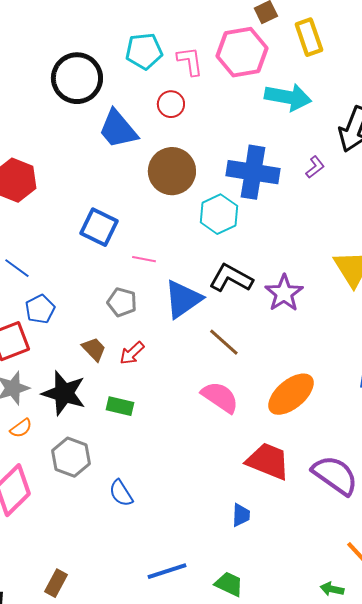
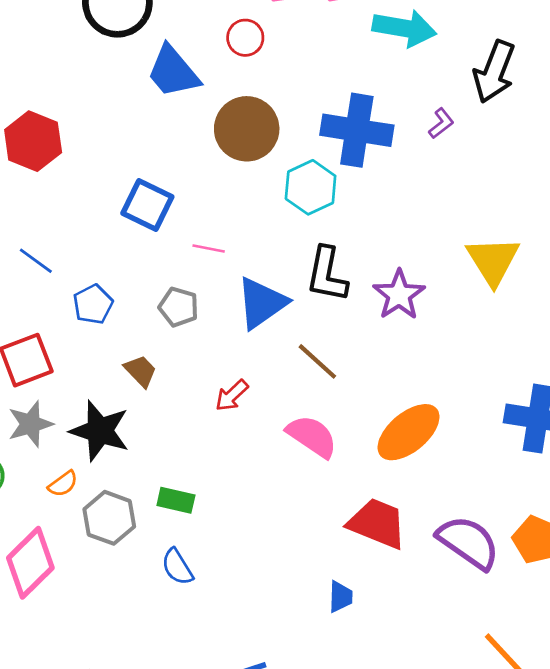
black L-shape: (231, 278) -> (327, 274), turned -108
blue pentagon: (40, 309) -> (93, 304), moved
red arrow: (132, 353) -> (232, 395), moved
green rectangle: (120, 406) -> (176, 500), moved
orange semicircle: (21, 428) -> (63, 484), moved

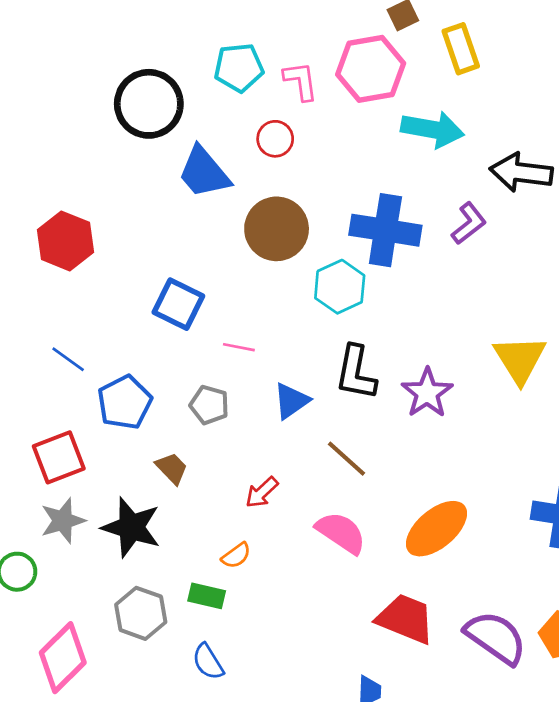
black arrow: (494, 72) -> (521, 172), turned 76
purple L-shape: (441, 123) -> (469, 223), size x1.4
blue triangle: (262, 303) -> (291, 401), size x0.7
blue pentagon: (93, 304) -> (125, 402), size x1.4
orange semicircle: (63, 484) -> (236, 556), moved

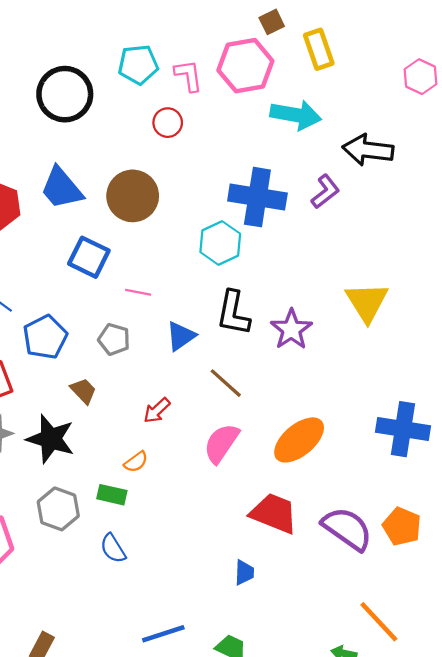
blue trapezoid: (204, 172) -> (62, 188), moved
brown circle: (277, 229) -> (133, 196), moved
pink semicircle: (341, 533) -> (221, 443), turned -90

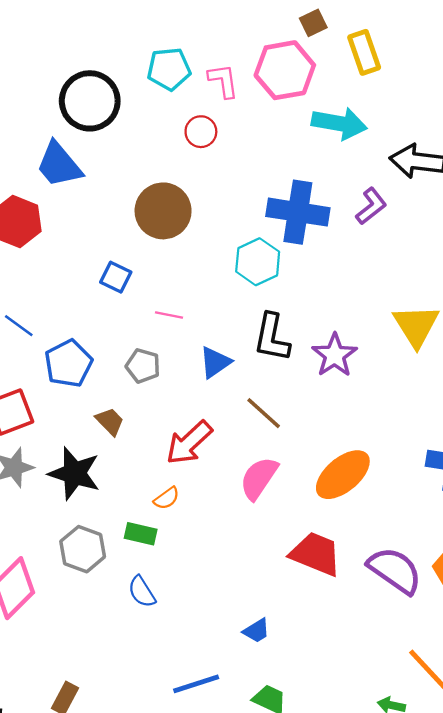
blue trapezoid: (62, 188) -> (59, 165), moved
blue square: (89, 257) -> (116, 277), size x0.7
red arrow: (157, 410) -> (189, 443), size x1.6
blue trapezoid: (244, 572) -> (256, 631), moved, turned 56

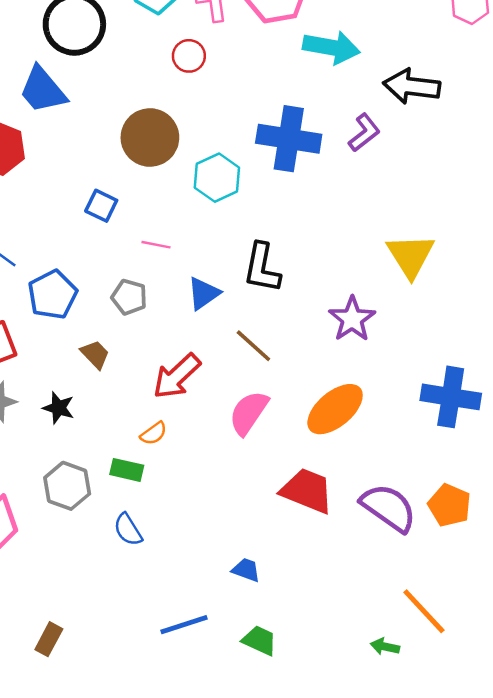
cyan hexagon: (258, 262) -> (217, 178), moved
purple star: (335, 355) -> (352, 319), moved
black star: (74, 473) -> (59, 408), size x0.6
blue trapezoid: (256, 631) -> (246, 570), turned -128

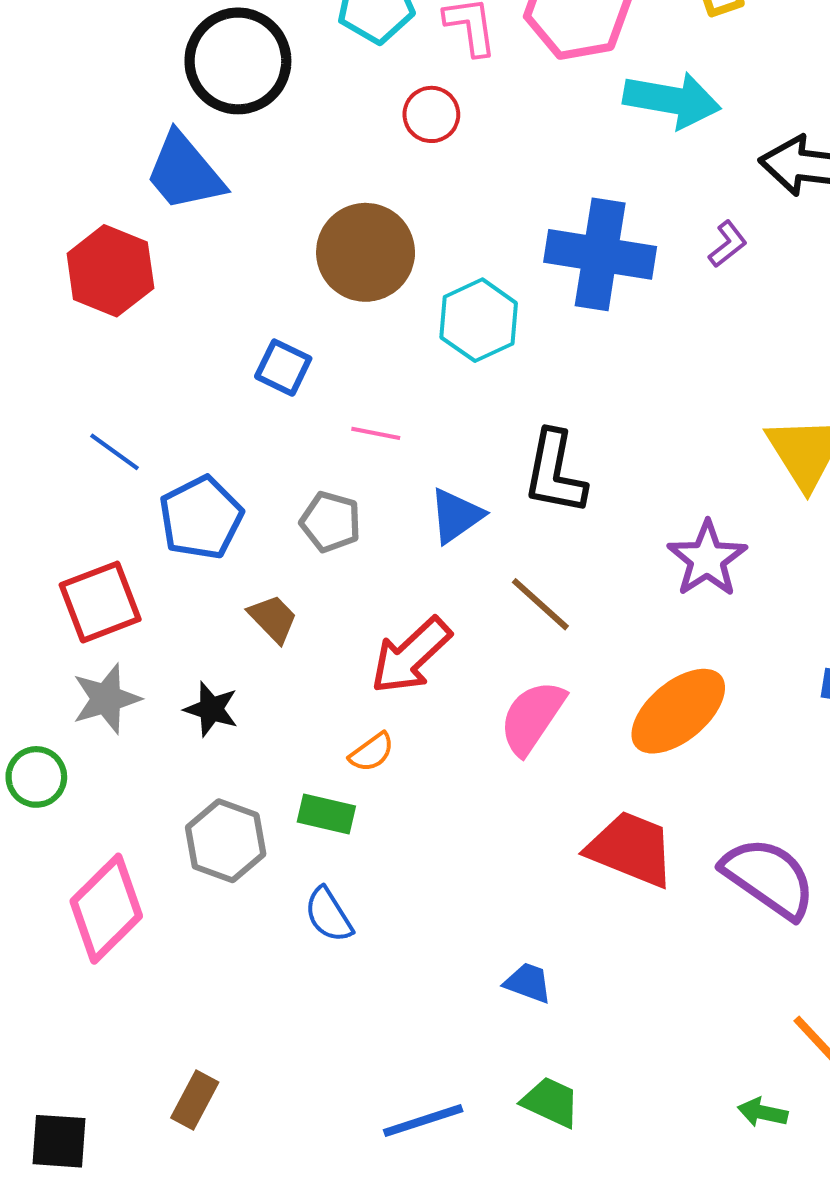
purple L-shape: (364, 133) -> (728, 244), size x0.7
blue line: (184, 625) -> (423, 1121), moved

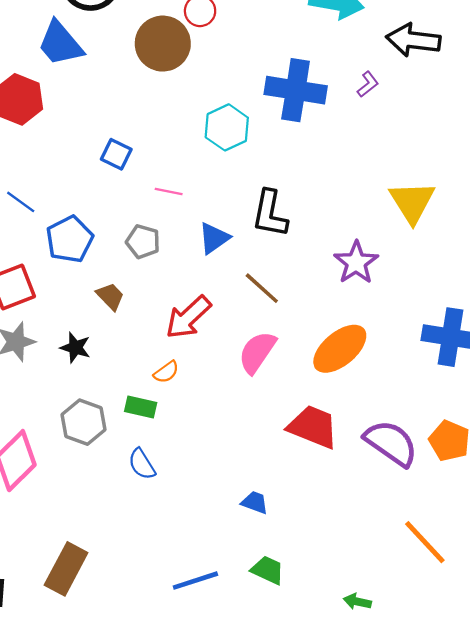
brown circle: (366, 252) -> (163, 44), moved
brown rectangle: (195, 1100) -> (66, 569), size x1.6
green arrow: (763, 1112) -> (357, 602), moved

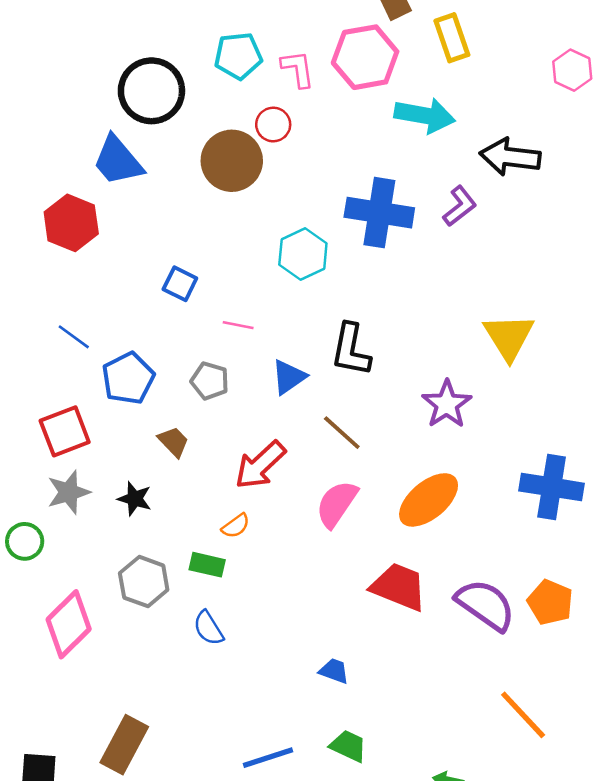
purple L-shape: (368, 84) -> (460, 206), size x1.4

